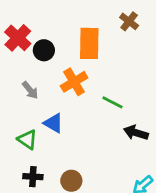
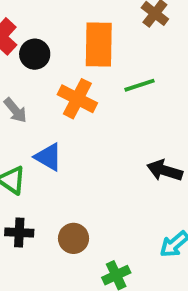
orange cross: (74, 82) -> (77, 99), turned -32
green line: (113, 102) -> (139, 85), moved, turned -45

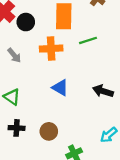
orange cross: (77, 99) -> (51, 49), turned -30
blue triangle: (48, 157) -> (60, 88), moved

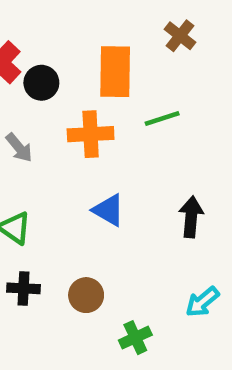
black arrow: (103, 91) -> (191, 217), turned 78

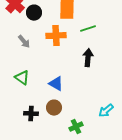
blue triangle: (108, 210) -> (56, 84), moved
black arrow: (191, 217) -> (88, 58), moved
black cross: (23, 288) -> (31, 114), moved

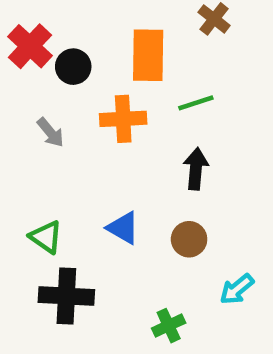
green triangle: (22, 78) -> (46, 237), moved
brown circle: (54, 108) -> (189, 239), moved
black cross: (31, 114) -> (66, 296), size x1.6

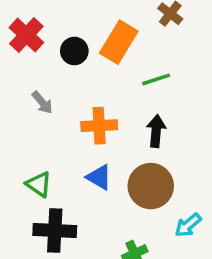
orange rectangle: (148, 55) -> (119, 42), turned 30
black circle: (73, 67) -> (74, 51), moved
orange cross: (123, 119) -> (99, 126), moved
brown circle: (189, 239) -> (151, 186), size x1.6

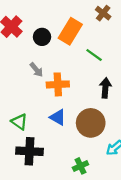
green line: (156, 79) -> (94, 55), turned 54
gray arrow: (42, 103) -> (36, 70), moved
black arrow: (156, 131) -> (105, 88), moved

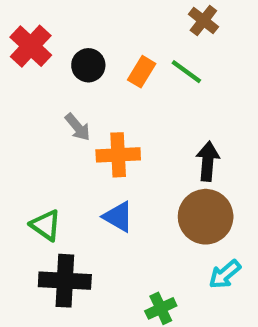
orange rectangle: (70, 31) -> (142, 72), moved, size x0.6
green line: (94, 55) -> (186, 72), moved
brown circle: (91, 123) -> (206, 217), moved

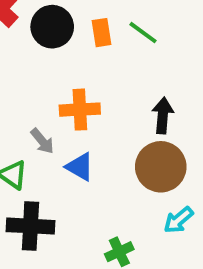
black circle: (88, 65) -> (52, 27), size x1.4
orange rectangle: (142, 72) -> (102, 33), turned -40
gray arrow: (78, 127) -> (42, 141), moved

